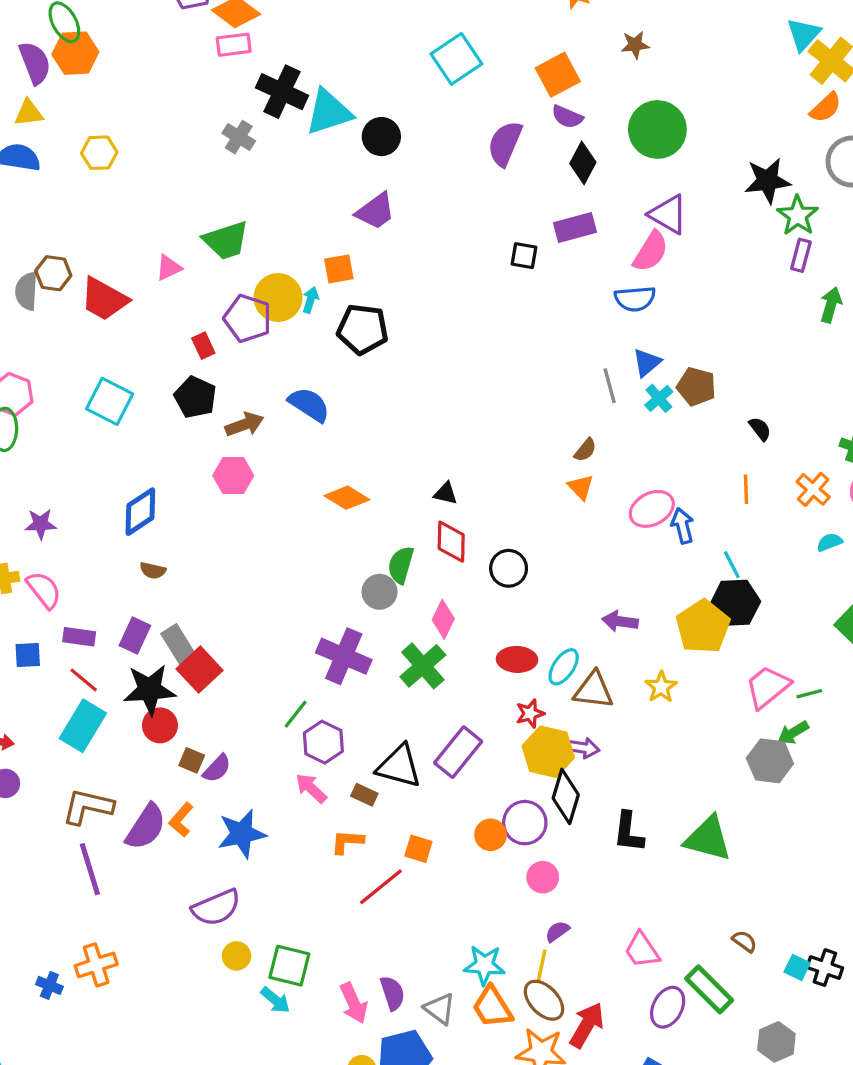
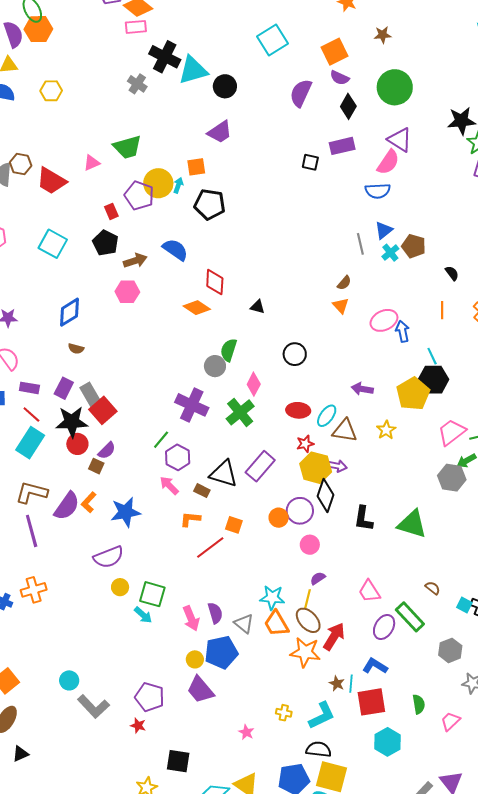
red diamond: (451, 542) -> (215, 282), moved
purple semicircle: (217, 768) -> (107, 451), moved

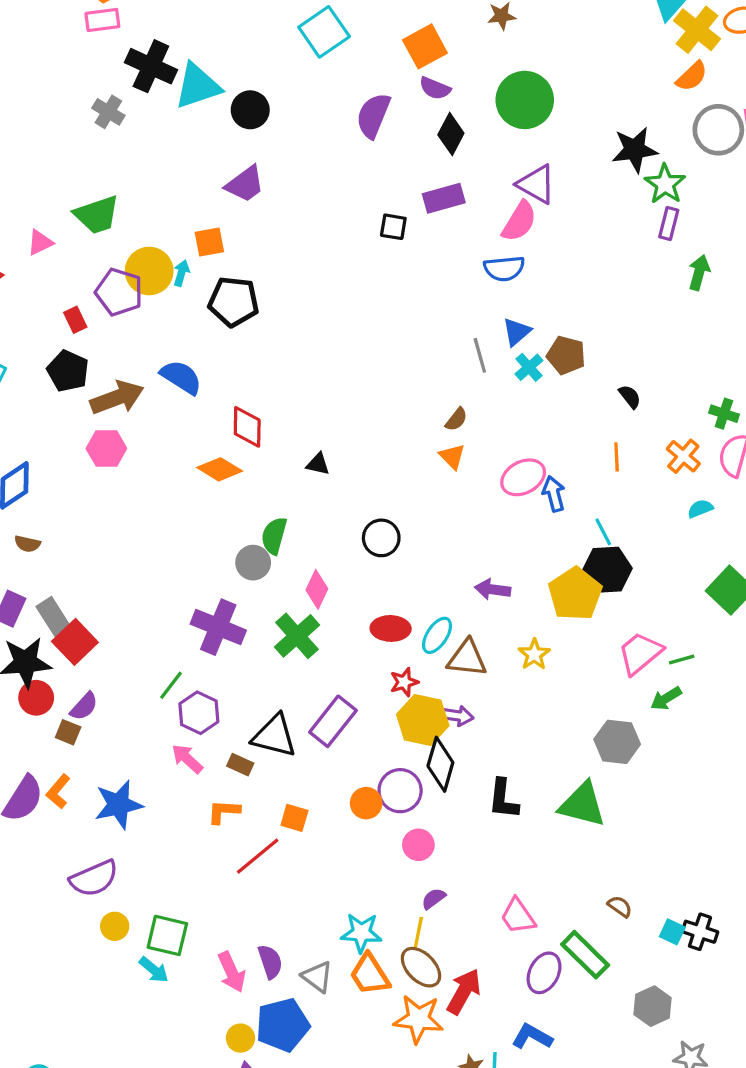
brown arrow: (135, 261) -> (117, 398), size x1.4
gray hexagon: (452, 478) -> (617, 742), moved

